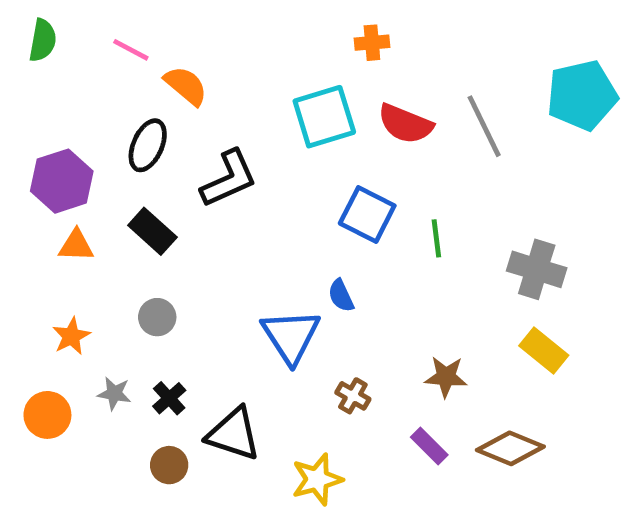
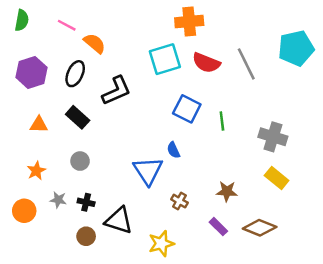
orange cross: (372, 43) -> (189, 22), size x1.6
purple hexagon: (62, 181) -> (31, 72), moved
black cross: (169, 398) -> (86, 202), turned -35

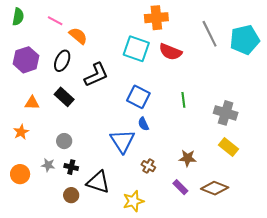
cyan square: (165, 59) -> (136, 49), turned 36
gray line: (246, 64) -> (210, 34), moved
blue square: (187, 109) -> (138, 97), moved
gray circle: (80, 161) -> (64, 141), moved
orange star: (36, 171) -> (21, 132), moved

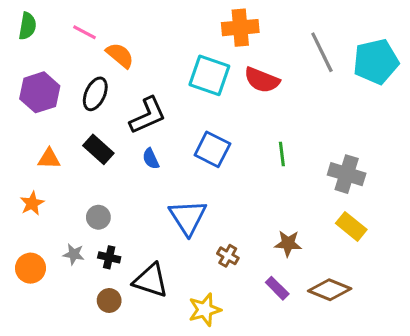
blue semicircle: (143, 124) -> (151, 159), moved

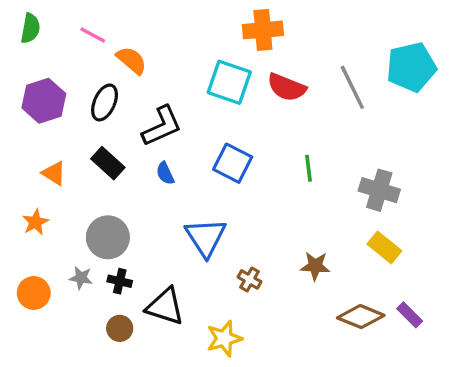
gray line: (322, 52) -> (352, 87), moved
orange triangle: (49, 159) -> (54, 173), turned 30
gray circle: (98, 217) -> (108, 237), size x1.6
purple rectangle: (277, 288) -> (410, 315), moved

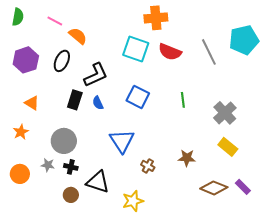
black rectangle: (108, 163) -> (75, 100), moved, turned 66
gray cross: (379, 190) -> (225, 113), turned 30

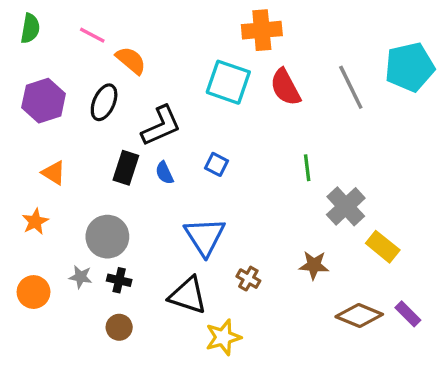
red semicircle: (170, 52) -> (285, 87), turned 40
blue square: (138, 97) -> (216, 164), moved, size x0.6
gray cross: (225, 113) -> (346, 206), moved
black triangle: (98, 182) -> (188, 295), moved

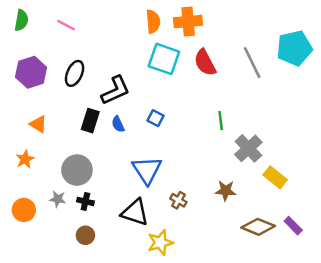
orange semicircle: (131, 60) -> (153, 22), moved, turned 45

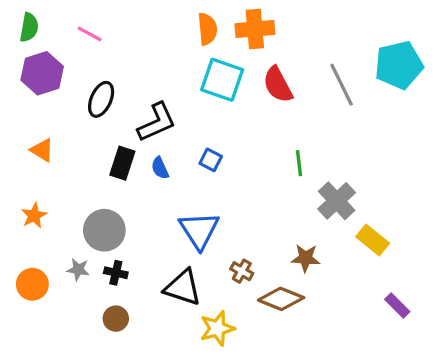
purple hexagon: (31, 72) -> (42, 73), moved
orange triangle: (38, 124) -> (42, 150), moved
brown diamond: (258, 227) -> (281, 299), moved

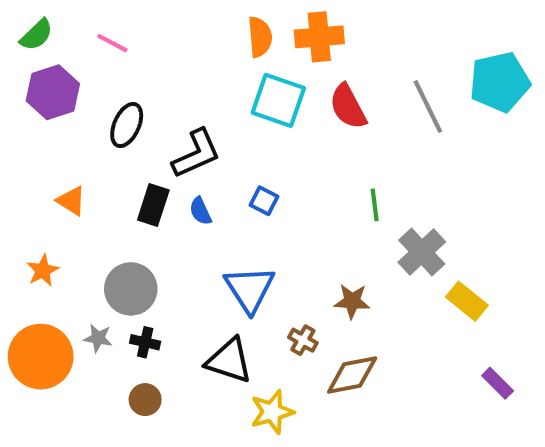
green semicircle: (29, 27) -> (36, 35), turned 36
orange triangle: (42, 150) -> (71, 201), moved
brown star: (306, 258) -> (352, 301), moved
orange circle: (32, 284) -> (41, 357), size x1.6
brown diamond: (281, 299) -> (352, 375), turned -33

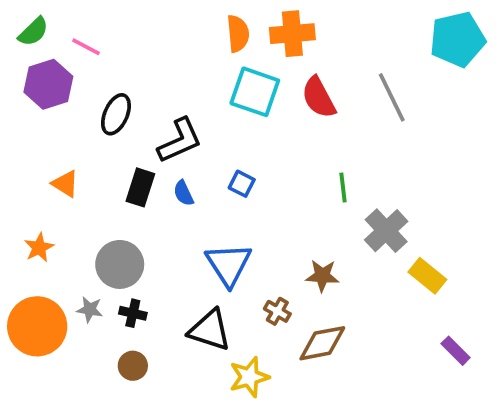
pink line: (112, 43) -> (86, 47), moved
cyan pentagon: (500, 82) -> (457, 39), moved

